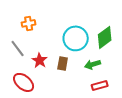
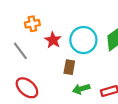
red star: (40, 60) -> (53, 40), moved
green arrow: (93, 64) -> (81, 89), moved

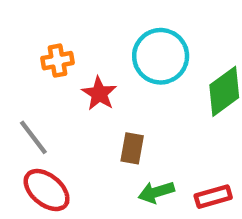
cyan circle: (83, 40) -> (161, 56), moved
gray line: (20, 51) -> (33, 137), moved

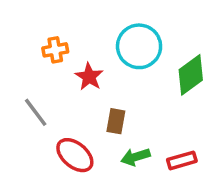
red ellipse: (47, 190) -> (75, 155), moved

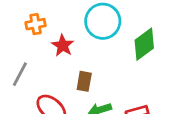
gray line: (36, 112) -> (20, 74), turned 65

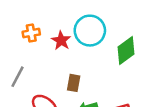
red star: (63, 46) -> (61, 41), moved

